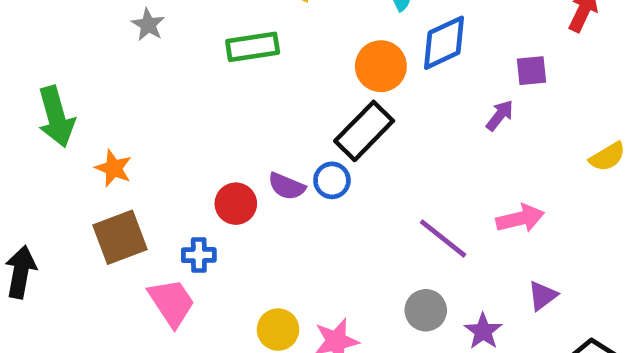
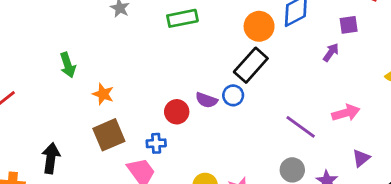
green arrow: (56, 117) -> (68, 65), size x0.7

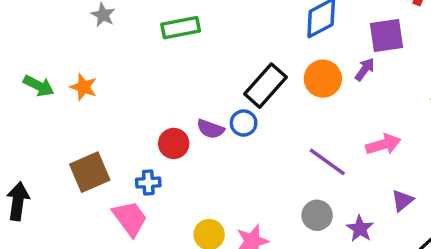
purple square: (349, 25) -> (386, 35), size x1.5
orange circle: (259, 26) -> (323, 79), moved
green arrow: (68, 65) -> (39, 86), turned -45
orange star: (103, 94) -> (84, 87), moved

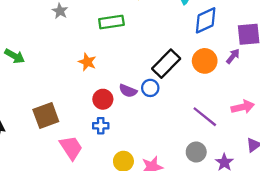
orange star: (84, 87) -> (87, 62), moved
blue cross: (148, 183) -> (101, 126), moved

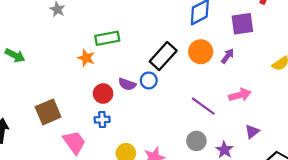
green rectangle: (111, 22) -> (107, 38), moved
purple arrow: (233, 56) -> (228, 56), moved

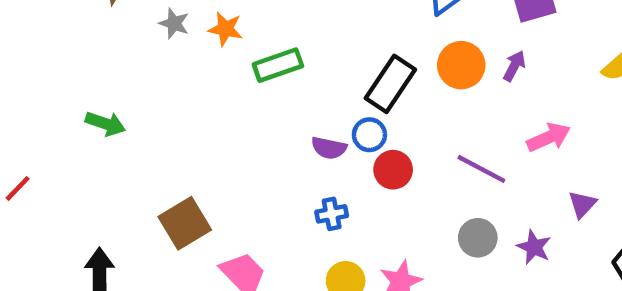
orange star: (86, 58) -> (225, 29), moved
red circle: (103, 94) -> (393, 170), moved
blue cross: (102, 120) -> (332, 214), moved

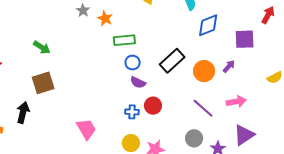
orange circle: (461, 65) -> (204, 71), moved
blue circle: (369, 135) -> (133, 63), moved
red circle: (393, 170) -> (153, 106), moved
purple triangle: (582, 204) -> (244, 135), size x1.6
brown square: (185, 223) -> (43, 83), moved

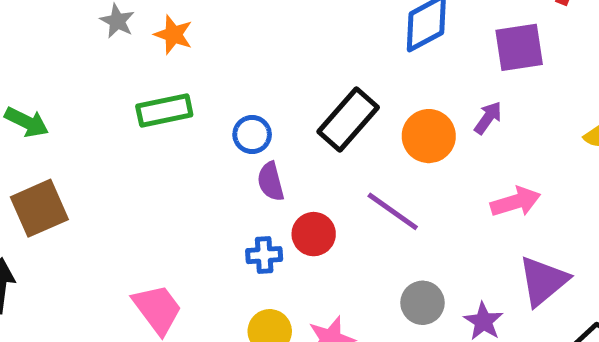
green rectangle: (124, 40) -> (164, 110), moved
purple semicircle: (138, 82) -> (271, 182), turned 56
purple line: (203, 108) -> (393, 211), moved

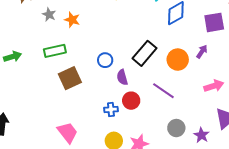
green rectangle: (164, 110) -> (55, 51), moved
green arrow: (27, 122) -> (13, 57), turned -42
purple semicircle: (271, 182) -> (122, 77), moved
brown square: (39, 208) -> (70, 78), moved

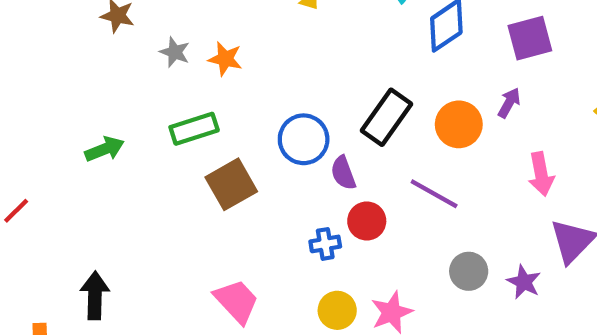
blue circle: (105, 60) -> (304, 139), size x1.5
pink arrow: (214, 86) -> (541, 174), turned 102

